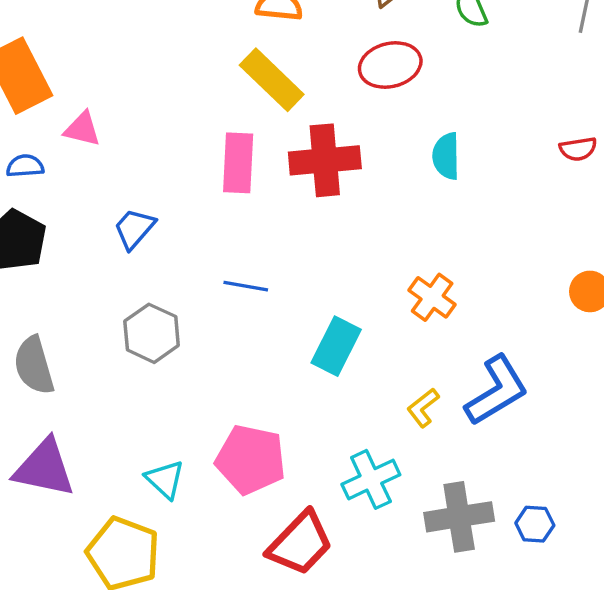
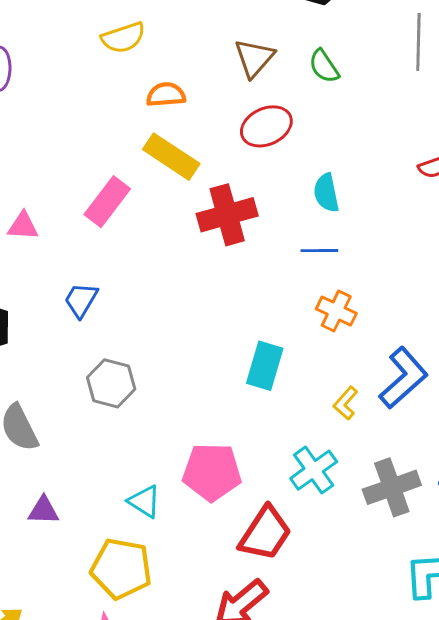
pink rectangle: (238, 163) -> (107, 202), moved, turned 45
blue line: (246, 286) -> (319, 251), moved
purple triangle: (44, 468) -> (43, 510), size x0.6

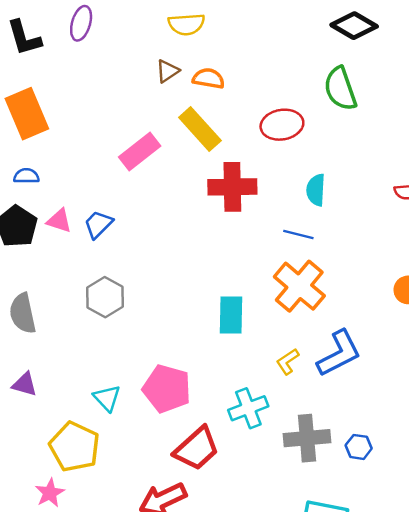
brown triangle: (254, 58) -> (167, 71), moved, size x0.7
green semicircle: (324, 66) -> (340, 89), size x1.5
pink triangle: (23, 226) -> (59, 221), moved
orange cross: (336, 311) -> (299, 286), size x1.6
cyan rectangle: (265, 366) -> (231, 315), turned -30

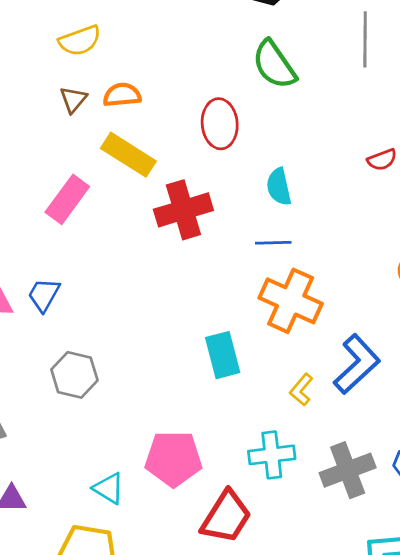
red ellipse: (282, 125) -> (220, 124), turned -69
cyan cross: (248, 408) -> (272, 455), turned 30

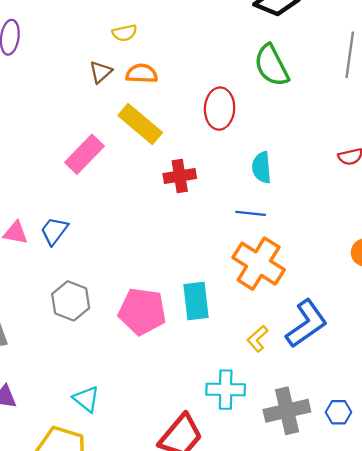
yellow semicircle: (80, 41) -> (125, 33), moved, size x0.7
red cross: (183, 210) -> (180, 176), size x0.7
pink pentagon: (173, 459) -> (142, 311), moved

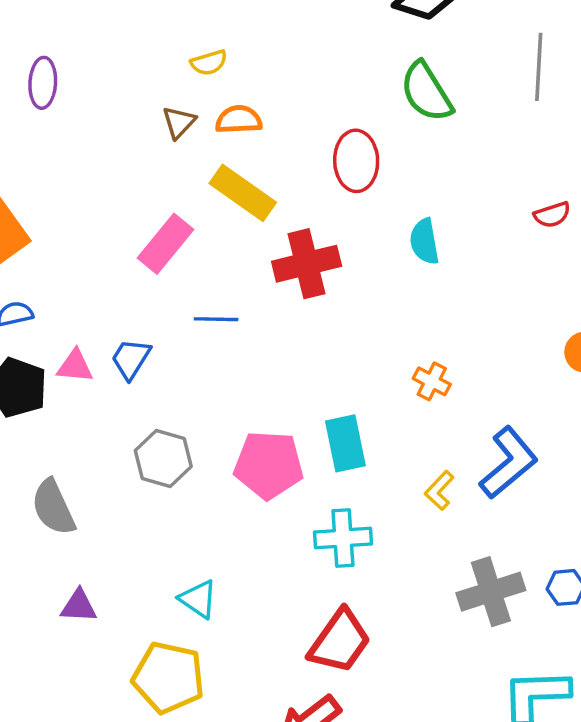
red cross: (180, 176) -> (307, 264), size x1.4
blue line: (251, 213) -> (216, 319), moved
orange cross: (259, 264) -> (432, 381), size x0.5
cyan cross: (226, 390) -> (343, 538), moved

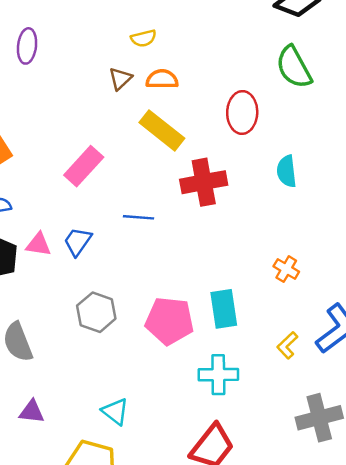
pink rectangle: (165, 244) -> (84, 166), moved

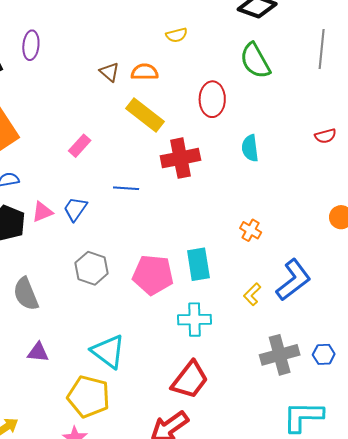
yellow semicircle: (143, 38) -> (177, 35), moved
brown triangle: (120, 79) -> (110, 72), turned -35
pink rectangle: (84, 166) -> (80, 146), size x0.7
pink triangle: (38, 245) -> (42, 212), turned -30
cyan triangle: (115, 411) -> (108, 351), size x1.5

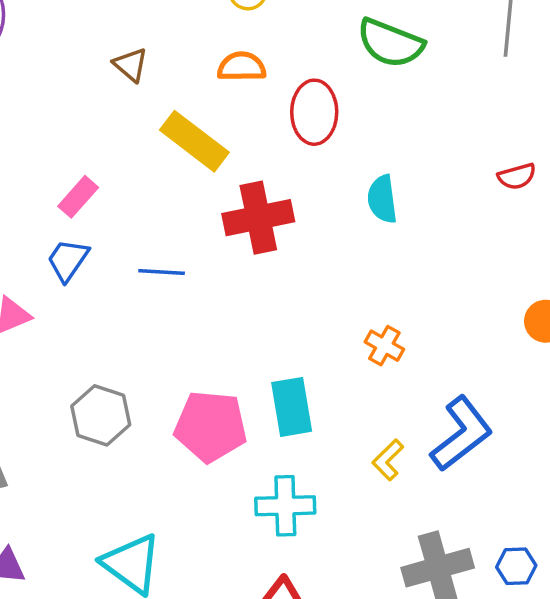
green semicircle: (255, 61) -> (390, 43), turned -39
orange semicircle: (145, 72) -> (242, 67), moved
blue trapezoid: (75, 209) -> (68, 260), moved

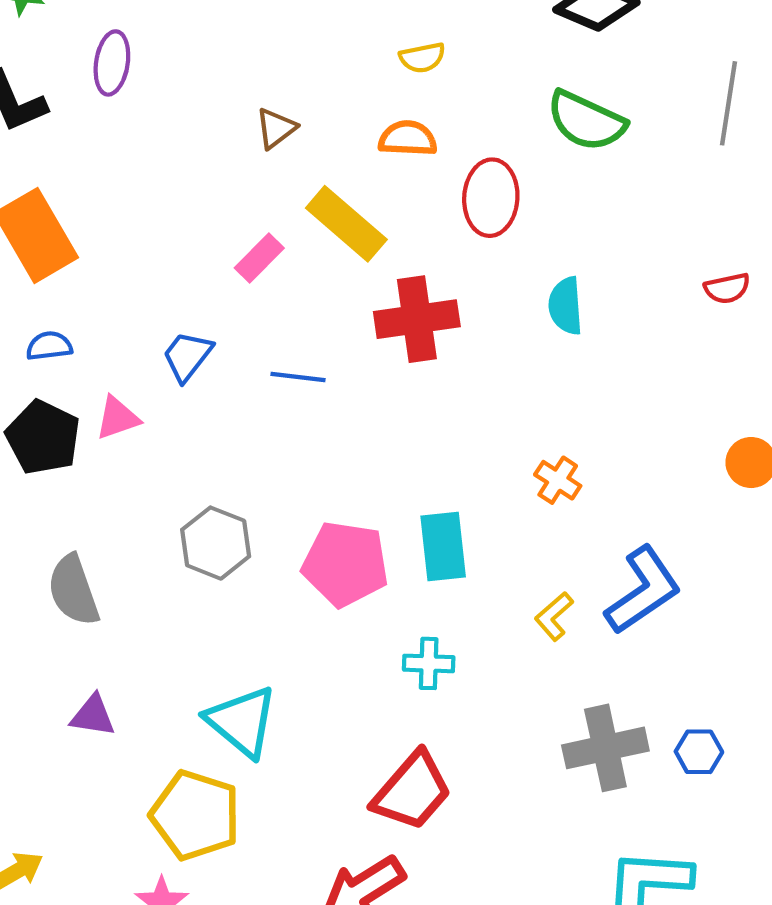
brown triangle: (131, 65) -> (276, 128), turned 39
pink rectangle: (78, 197) -> (259, 258), moved
cyan cross: (285, 506) -> (429, 663), size x0.7

